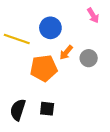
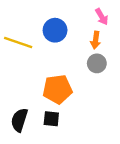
orange arrow: (66, 53) -> (96, 40), moved, turned -32
orange pentagon: (44, 68) -> (57, 89), moved

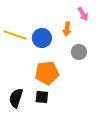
blue circle: (55, 30) -> (42, 38), moved
orange arrow: (96, 40) -> (67, 29), moved

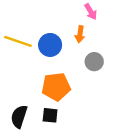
pink arrow: (83, 14) -> (91, 12), moved

